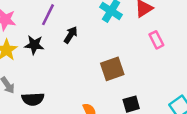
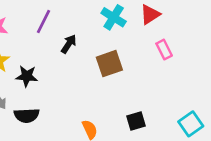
black star: (34, 45) -> (27, 76), moved
brown square: (112, 69) -> (109, 64), moved

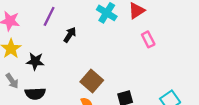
brown square: (109, 64) -> (92, 81), moved, turned -30

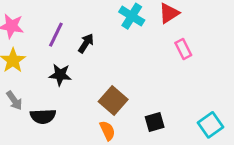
purple line: (49, 16) -> (56, 35), moved
black star: (35, 61) -> (60, 75), moved

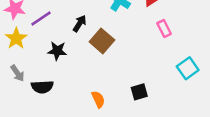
purple line: (56, 35) -> (41, 19), moved, turned 30
brown square: (113, 101) -> (102, 41), moved
cyan square: (210, 125) -> (188, 68), moved

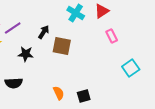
brown square: (102, 41) -> (62, 46), turned -30
black square: (139, 92) -> (84, 96), moved

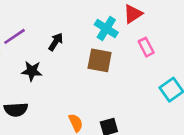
cyan cross: (76, 13) -> (106, 28), moved
brown square: (62, 46) -> (100, 60), moved

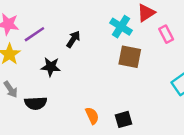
pink rectangle: (146, 47) -> (166, 34), moved
brown square: (100, 60) -> (130, 57), moved

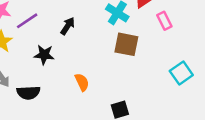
orange semicircle: (92, 116) -> (82, 82), moved

